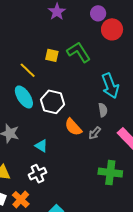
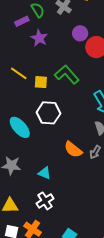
yellow line: (28, 70) -> (19, 73), moved
white hexagon: (52, 102) -> (48, 113), moved

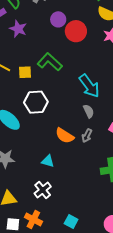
cyan triangle: (45, 173) -> (48, 161), moved

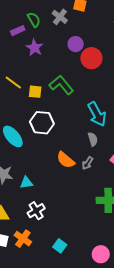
cyan triangle: (48, 161) -> (26, 183), moved, turned -32

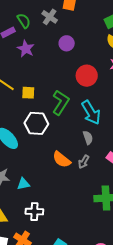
red circle: (91, 58) -> (87, 76), moved
green L-shape: (61, 85) -> (61, 103), moved, turned 75
white cross: (36, 211) -> (34, 212), turned 36

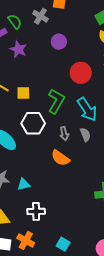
gray arrow: (84, 162) -> (64, 134), moved, turned -40

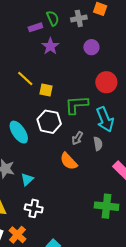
gray cross: (40, 16) -> (79, 18), turned 35
green L-shape: (56, 101) -> (76, 105), turned -135
gray arrow: (64, 134) -> (77, 138), turned 32
cyan triangle: (24, 184) -> (27, 179), turned -40

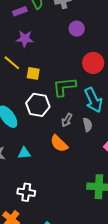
purple star: (50, 46) -> (25, 39), moved, turned -30
cyan triangle: (27, 179) -> (24, 153), moved, turned 40

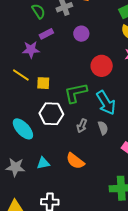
purple rectangle: (20, 11) -> (46, 34), moved
orange semicircle: (59, 144) -> (75, 161), moved

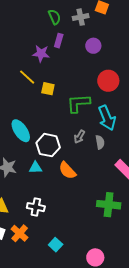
purple rectangle: (46, 34) -> (59, 41), turned -56
white hexagon: (51, 114) -> (48, 145), moved

